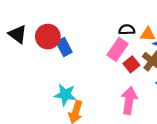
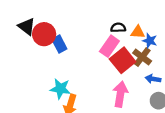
black triangle: (18, 34) -> (27, 27), moved
red square: (131, 64) -> (123, 60), size x1.6

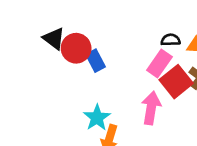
cyan star: (60, 89) -> (97, 118), turned 30
pink arrow: (120, 94) -> (151, 108), moved

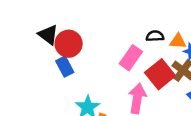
blue rectangle: (96, 61) -> (65, 67), moved
pink rectangle: (159, 64) -> (131, 58), moved

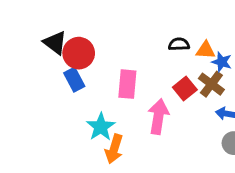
pink rectangle: (131, 58) -> (127, 84), moved, turned -30
red square: (160, 74) -> (185, 88), size x0.7

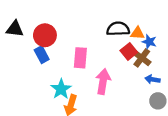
black triangle: (55, 43) -> (15, 29), moved, turned -30
black semicircle: (179, 44) -> (118, 29), size x1.5
red square: (185, 88) -> (129, 51), moved

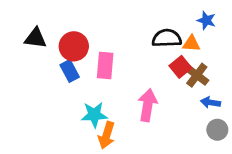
blue star: (149, 42) -> (206, 20), moved
pink rectangle: (80, 58) -> (105, 65), moved
cyan star: (61, 89) -> (94, 115), turned 30

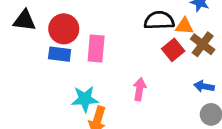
blue rectangle: (70, 71) -> (60, 54), turned -55
brown cross: (197, 75) -> (203, 44), moved
pink arrow: (148, 105) -> (140, 89), size x0.7

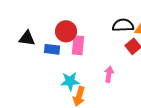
black triangle: (24, 20) -> (27, 38), moved
red circle: (64, 29) -> (66, 31), moved

